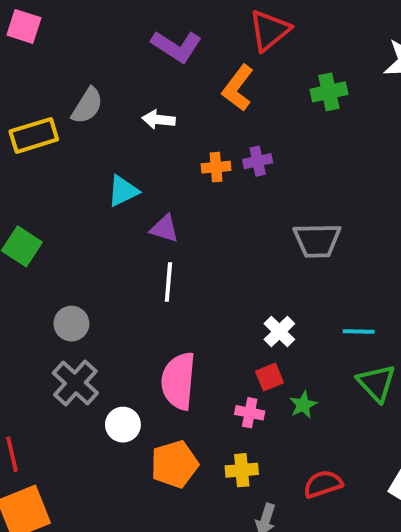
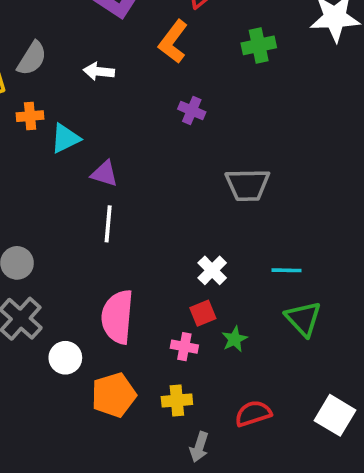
purple cross: (258, 161) -> (192, 110), turned 35
orange cross: (216, 167) -> (30, 116), moved

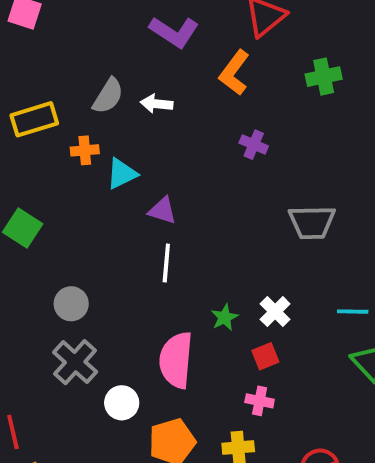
gray semicircle: (32, 58) -> (108, 96), moved
green star: (235, 339) -> (225, 317), moved
pink cross: (184, 347) -> (260, 401), moved

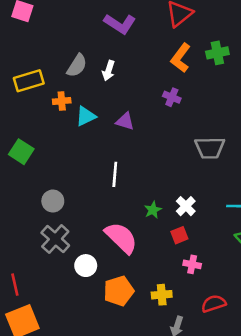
orange L-shape: (234, 73) -> (181, 58), moved
white arrow: (157, 104) -> (109, 71), turned -78
purple triangle: (162, 211) -> (125, 121), moved
pink semicircle: (176, 360) -> (121, 238), turned 129
pink cross: (260, 401) -> (192, 264), moved

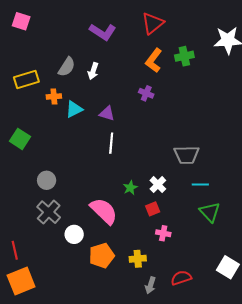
gray trapezoid: (210, 148) -> (187, 155), moved
white line: (115, 174) -> (111, 143), moved
red semicircle: (214, 304) -> (181, 278), moved

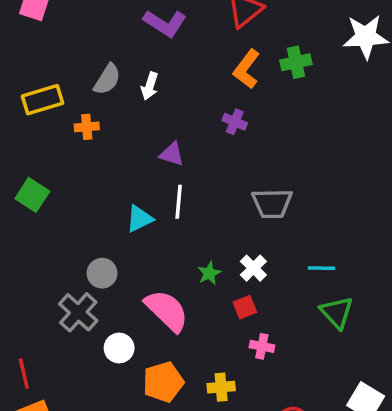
cyan triangle: (74, 109) -> (139, 219), moved
gray trapezoid: (187, 155) -> (272, 203), moved
gray circle: (47, 180) -> (102, 273), moved

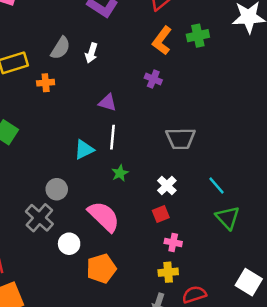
cyan line: (321, 268) -> (216, 186), turned 48
green star: (209, 273) -> (120, 173), moved
yellow cross: (221, 387) -> (168, 272), moved

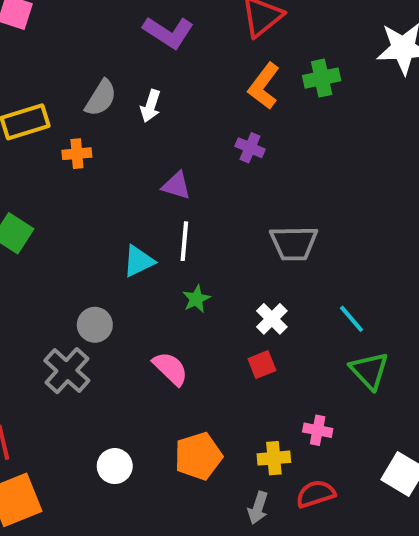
pink semicircle: (104, 216) -> (170, 369), size x0.7
pink cross: (173, 242) -> (318, 430), moved
white circle: (69, 244) -> (115, 466), moved
orange pentagon: (101, 268) -> (198, 456), moved

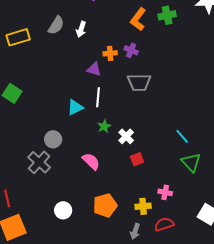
orange cross: (77, 154) -> (110, 53), moved
gray trapezoid: (294, 243) -> (139, 82), moved
white cross: (272, 319) -> (126, 136), moved

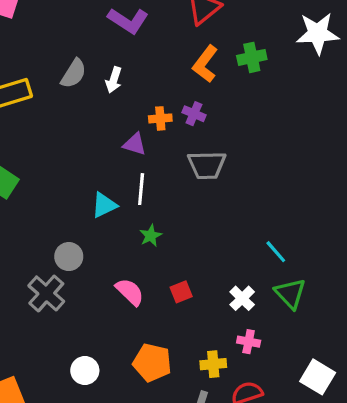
white cross: (126, 136) -> (242, 298), moved
red square: (137, 159) -> (181, 292), moved
orange pentagon: (105, 205) -> (152, 362), turned 30

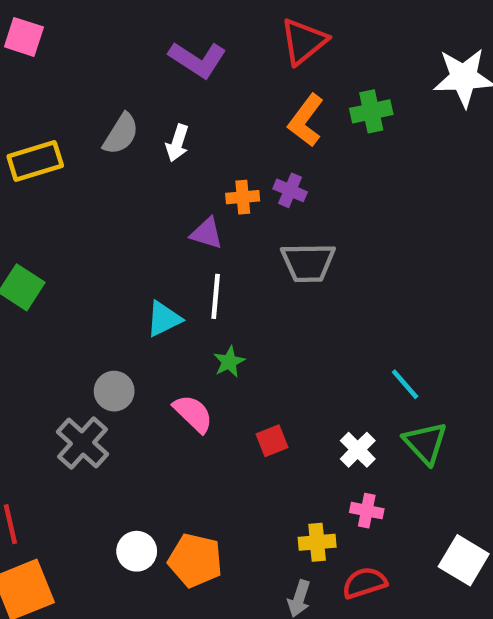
pink semicircle: (130, 292) -> (193, 414), moved
orange pentagon: (152, 362) -> (195, 560), moved

